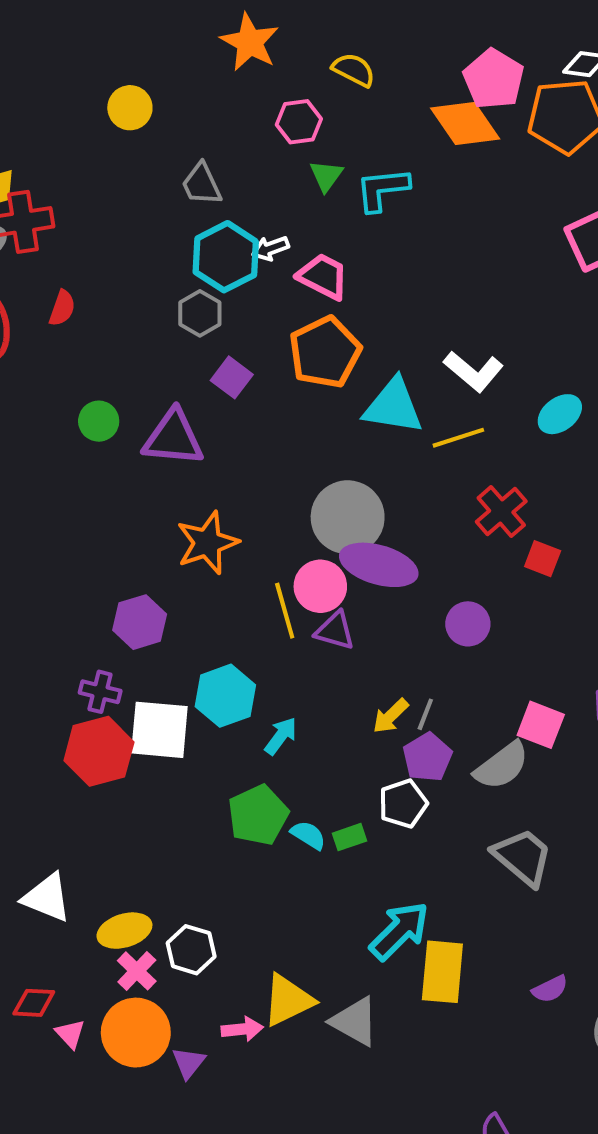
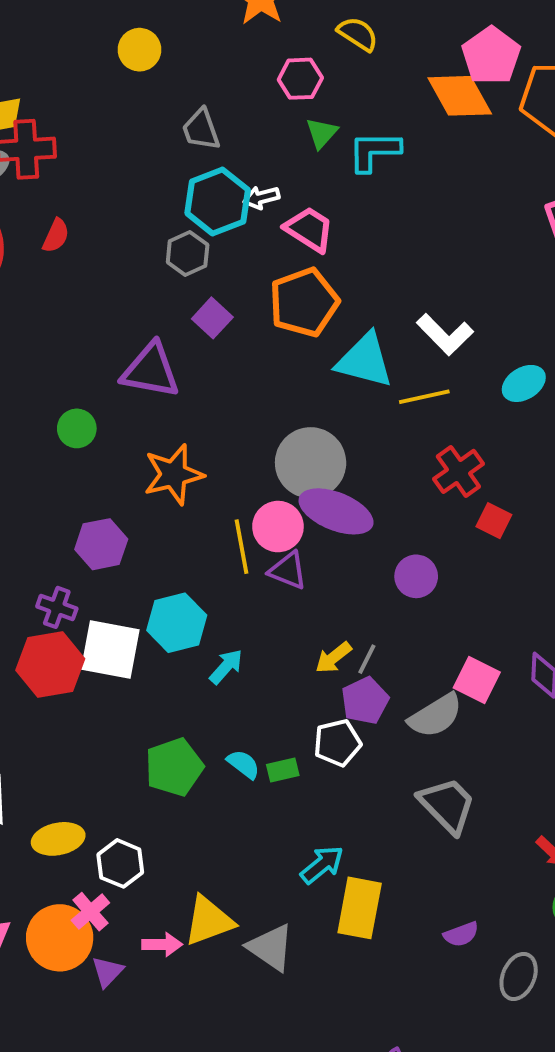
green circle: (99, 421) -> (77, 428), moved
green pentagon: (258, 815) -> (174, 767), moved
cyan arrow: (399, 931) -> (322, 865), size x0.7
pink cross: (137, 971) -> (90, 912), moved

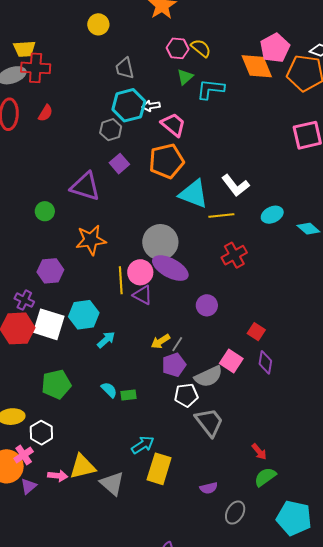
yellow semicircle: (358, 34) -> (201, 48), moved
red square: (494, 521) -> (256, 332), moved
white pentagon: (337, 743) -> (186, 395), moved
green pentagon: (174, 767) -> (56, 384), moved

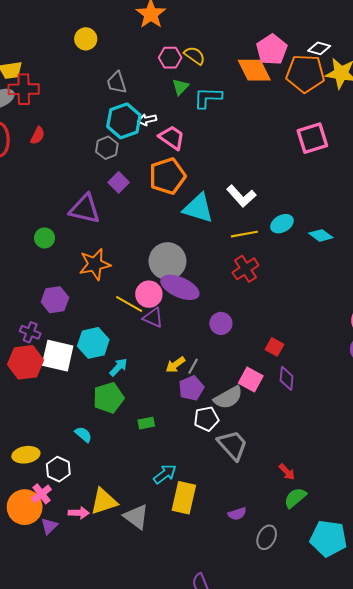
yellow line: (221, 216) -> (244, 234), moved
yellow line: (121, 280) -> (129, 304), turned -52
green pentagon: (56, 384) -> (109, 398), moved
cyan semicircle: (109, 390) -> (83, 434), moved

